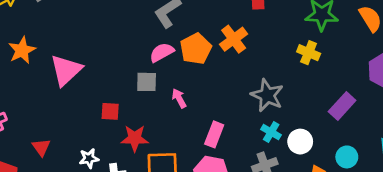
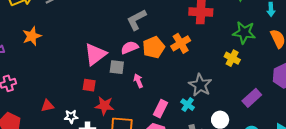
pink triangle: (66, 70) -> (95, 54), moved
cyan cross: (271, 132) -> (188, 105), moved
red triangle: (41, 147) -> (47, 106), moved, turned 48

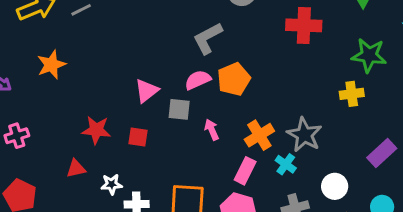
orange cross: (181, 43) -> (259, 135), moved
pink triangle: (95, 54) -> (147, 91), size x0.7
yellow cross: (232, 58) -> (352, 94), turned -35
red star: (104, 106) -> (96, 130), moved

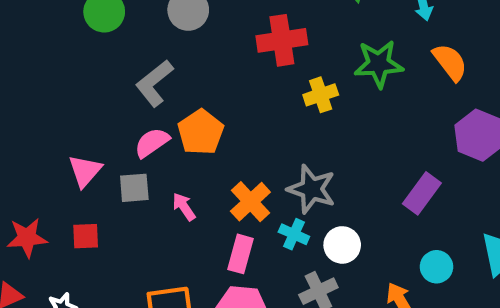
yellow cross: (352, 94) -> (321, 95), moved
white circle: (335, 186) -> (342, 245), moved

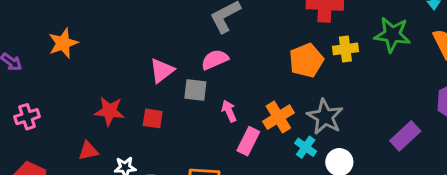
orange pentagon: (201, 132) -> (306, 60), moved
pink rectangle: (240, 254) -> (248, 141), moved

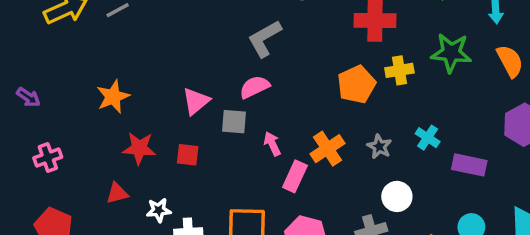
orange star: (63, 43) -> (113, 97), moved
gray star: (325, 117) -> (379, 147), size x0.6
purple rectangle: (405, 136) -> (469, 165), turned 56
cyan cross: (306, 147) -> (428, 138), moved

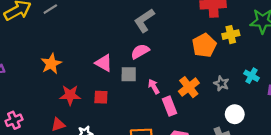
pink triangle: (196, 101) -> (104, 63), turned -48
pink cross: (48, 157) -> (14, 120), moved
pink rectangle: (295, 176) -> (169, 106), turned -42

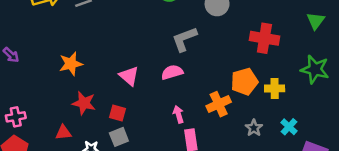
yellow cross: (231, 35) -> (275, 88), moved
gray square: (129, 74) -> (119, 137), moved, turned -35
orange cross: (189, 87) -> (219, 104), moved

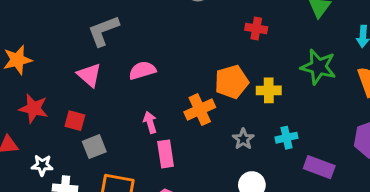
red cross: (264, 38) -> (256, 28), size x0.6
gray L-shape: (184, 39) -> (103, 31), moved
cyan cross: (289, 127) -> (287, 138), turned 35
gray square: (119, 137) -> (94, 147), moved

